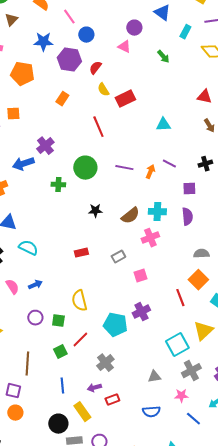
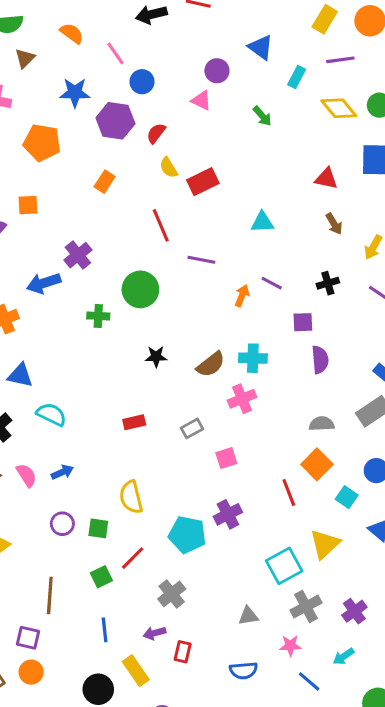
purple line: (124, 168) -> (201, 260), moved
purple semicircle: (187, 217) -> (320, 360), moved
red rectangle: (112, 400) -> (183, 652), turned -56

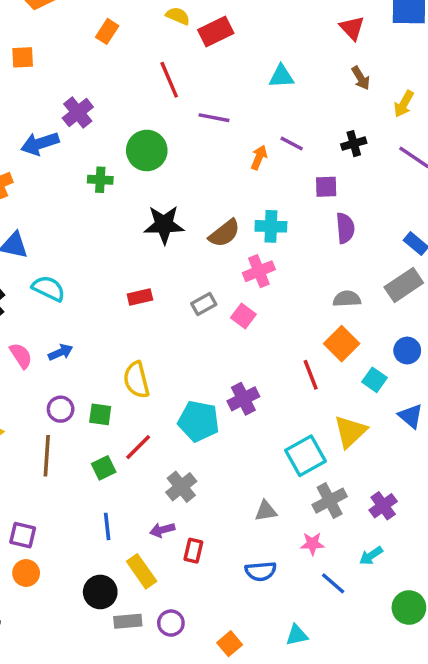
yellow semicircle: (169, 168) -> (178, 16), turned 145
red triangle: (326, 179) -> (352, 28), turned 35
black star: (156, 357) -> (164, 225), size x1.6
pink square: (226, 458) -> (243, 316), moved, turned -35
brown line: (50, 596) -> (47, 456), moved

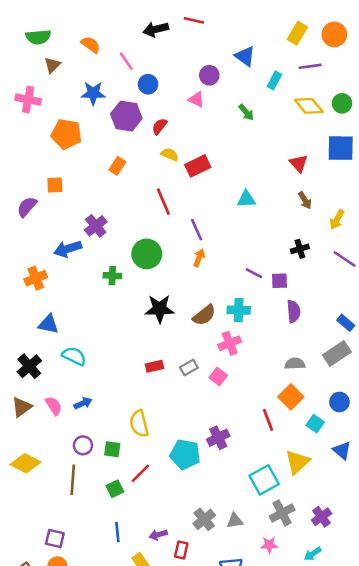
purple line: (214, 118) -> (197, 230), turned 55
purple line: (292, 144) -> (254, 273), moved
orange arrow: (259, 157) -> (199, 258), moved
red rectangle: (140, 297) -> (154, 366), moved
gray cross: (181, 487) -> (204, 519), moved

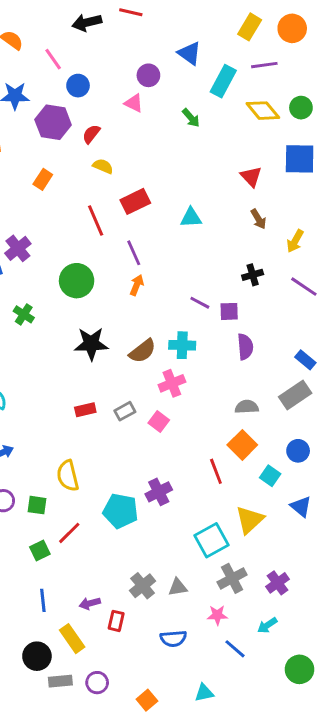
cyan rectangle: (274, 80) -> (223, 81), size x1.5
red rectangle: (198, 166) -> (135, 201), moved
green cross: (112, 276) -> (24, 314), moved, turned 30

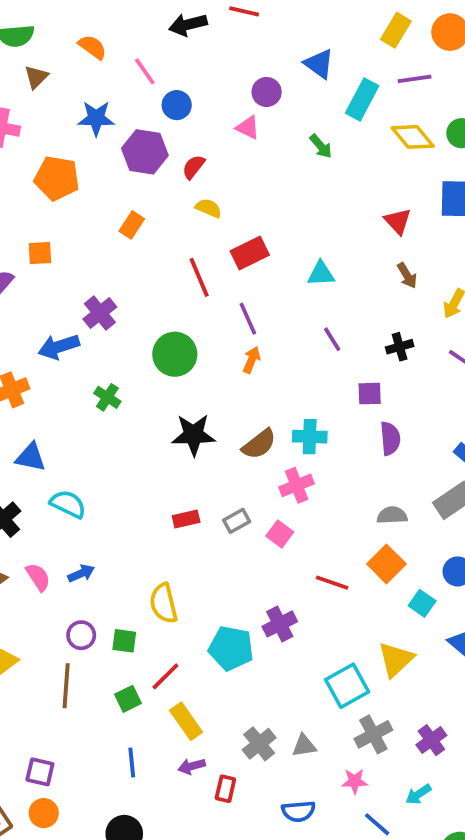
purple line: (200, 303) -> (332, 339), moved, turned 30
red line: (216, 471) -> (332, 583), moved, turned -50
yellow rectangle: (72, 639) -> (186, 721), moved

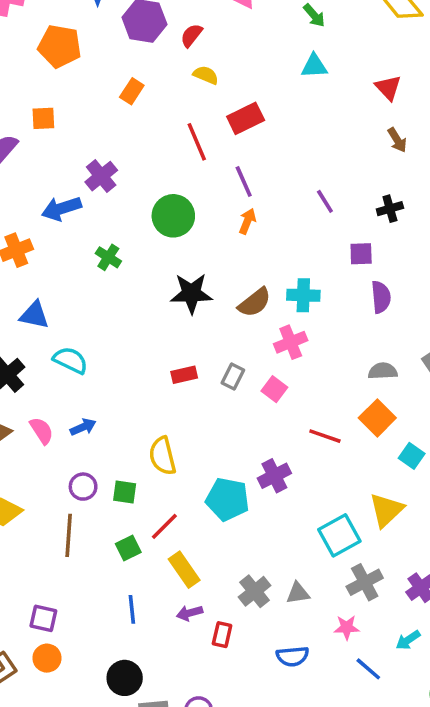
cyan triangle: (321, 274) -> (314, 66), moved
gray rectangle: (237, 521) -> (233, 376), turned -35

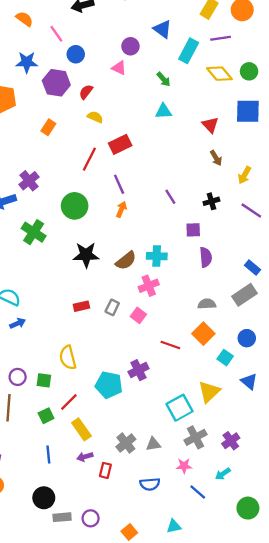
red line: (197, 142) -> (89, 159), turned 50
green cross: (108, 257) -> (34, 232), size x1.5
blue arrow: (83, 427) -> (18, 323), moved

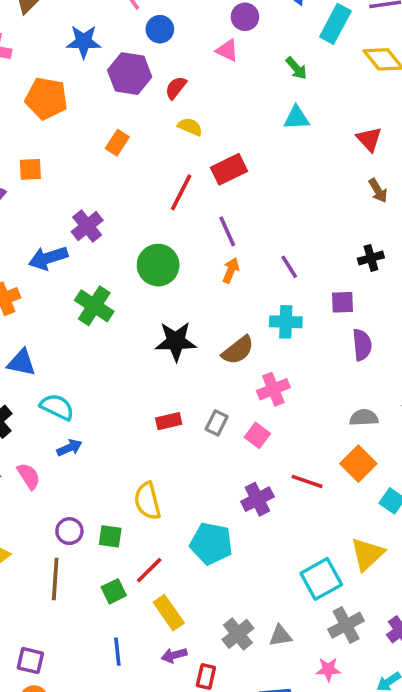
purple line: (170, 197) -> (289, 267), moved
cyan cross: (157, 256) -> (286, 322), moved
purple cross: (138, 370) -> (257, 499), moved

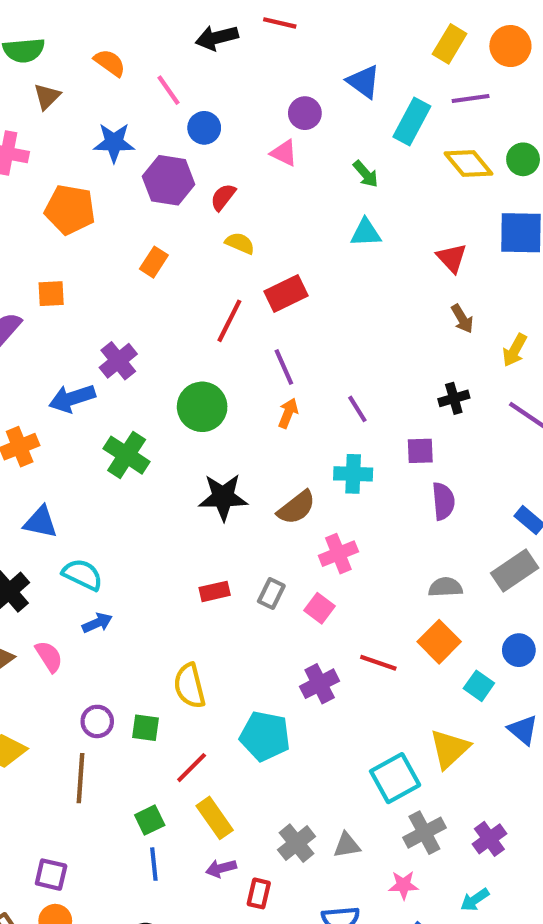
green square: (114, 591) -> (150, 820), moved

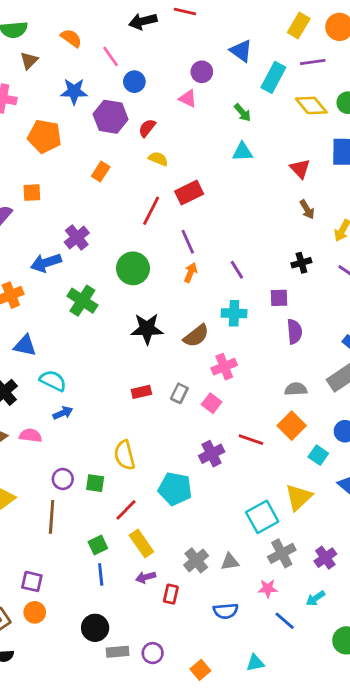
pink semicircle: (49, 656) -> (30, 435), turned -50

